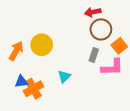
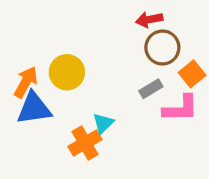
gray rectangle: (94, 55) -> (151, 89), turned 40
blue triangle: (21, 82) -> (34, 108), moved, size x1.6
orange cross: (33, 89) -> (85, 143), moved

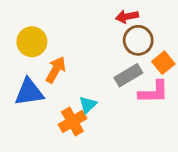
yellow circle: (67, 72) -> (32, 42), moved
orange arrow: (26, 82) -> (56, 70), moved
gray rectangle: (151, 89) -> (128, 75), size x1.4

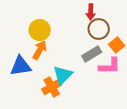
red arrow: (127, 17) -> (91, 12), turned -77
yellow circle: (32, 42) -> (40, 30), moved
cyan triangle: (88, 105) -> (63, 75), size x1.5

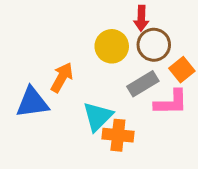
yellow circle: (40, 30) -> (112, 46), moved
orange cross: (52, 87) -> (118, 135), moved, turned 36

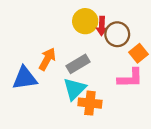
red arrow: (141, 18) -> (102, 26), moved
yellow circle: (112, 46) -> (85, 21), moved
gray rectangle: (143, 84) -> (78, 64), moved

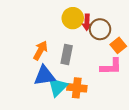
gray rectangle: (78, 64) -> (67, 54), turned -48
blue triangle: (25, 78) -> (44, 76), moved
cyan triangle: (75, 89) -> (58, 87), moved

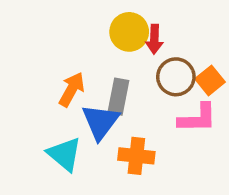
brown circle: (100, 29) -> (176, 77), moved
blue triangle: (44, 76) -> (100, 122), moved, turned -45
cyan triangle: (58, 87) -> (64, 154), moved, turned -35

